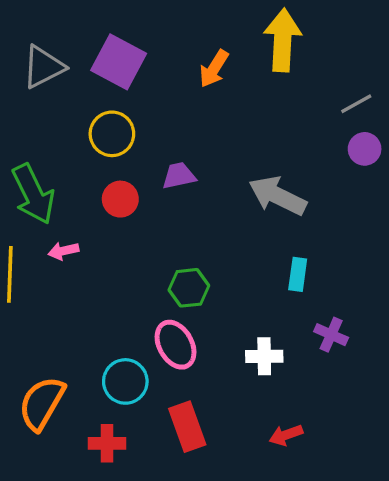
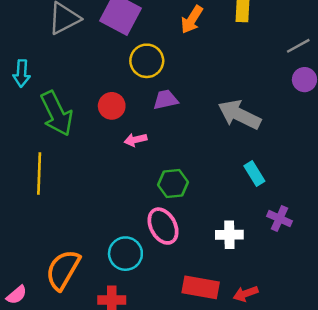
yellow circle: (112, 134) -> (147, 61), moved
red circle: (120, 199) -> (112, 106), moved
pink arrow: (63, 251) -> (135, 140), moved
cyan rectangle: (298, 274) -> (254, 173), turned -40
red rectangle: (187, 427) -> (201, 287), moved, turned -60

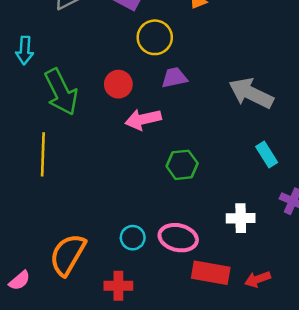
pink arrow: (135, 140) -> (143, 119), size x1.5
pink ellipse: (163, 226) -> (178, 238), moved, turned -48
cyan circle: (125, 254) -> (133, 238), size x0.7

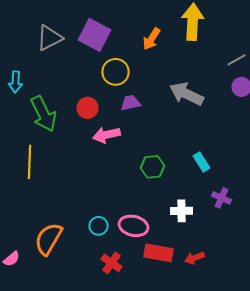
gray arrow: (251, 93) -> (186, 94), moved
green hexagon: (182, 165) -> (152, 167), moved
red cross: (118, 286) -> (112, 263), moved, turned 35

